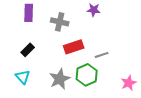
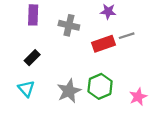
red rectangle: (74, 47) -> (104, 44), moved
gray line: (102, 55) -> (127, 36), moved
pink star: (129, 83) -> (138, 97), moved

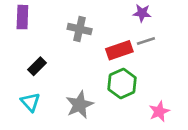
purple star: (108, 11) -> (142, 13), moved
purple rectangle: (33, 15) -> (22, 17), moved
green hexagon: (100, 86) -> (122, 83), moved

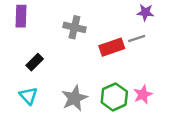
purple star: (142, 13) -> (145, 12), moved
green hexagon: (122, 83) -> (114, 97), moved
pink star: (159, 111) -> (143, 94), moved

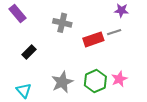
purple rectangle: (21, 16) -> (18, 14), turned -42
cyan triangle: (28, 96) -> (24, 90), moved

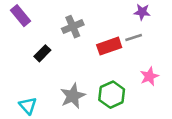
gray cross: (62, 23) -> (73, 27), turned -36
black rectangle: (29, 52) -> (42, 53), moved
pink star: (119, 79) -> (149, 76), moved

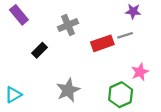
green hexagon: (112, 95) -> (121, 95), moved
cyan triangle: (28, 106) -> (13, 95), moved, turned 42

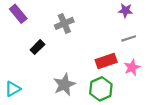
gray line: (125, 35) -> (129, 38), moved
red rectangle: (102, 43) -> (106, 61), moved
green hexagon: (121, 95) -> (101, 89), moved

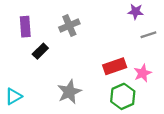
purple rectangle: (18, 14) -> (25, 27), moved, turned 36
gray line: (129, 38) -> (148, 35), moved
green hexagon: (101, 89) -> (123, 96), moved

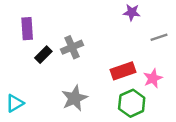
purple star: (136, 12) -> (132, 12), moved
gray cross: (69, 26) -> (72, 47), moved

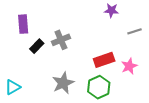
green hexagon: (132, 103) -> (99, 87), moved

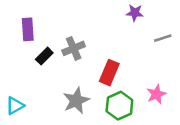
red rectangle: (104, 60) -> (109, 73), moved, turned -48
pink star: (129, 66) -> (156, 94), moved

